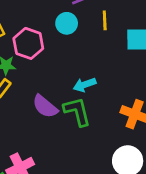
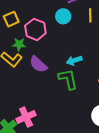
purple semicircle: (45, 106) -> (38, 64), moved

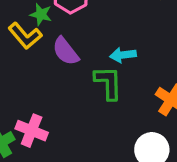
pink cross: (26, 117) -> (32, 131), turned 36

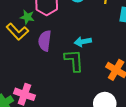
purple semicircle: (66, 51) -> (45, 41), turned 48

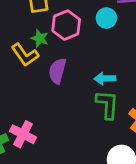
green L-shape: (74, 60) -> (107, 105), moved

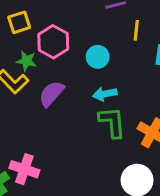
cyan circle: (106, 18) -> (98, 57), moved
purple semicircle: (57, 71) -> (51, 94), turned 35

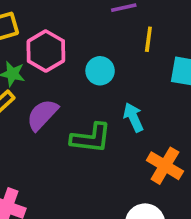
cyan arrow: (105, 94) -> (133, 117), moved, turned 75
green L-shape: (112, 122) -> (91, 138), moved, turned 100

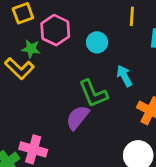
purple semicircle: (42, 115) -> (78, 117), moved
green L-shape: (91, 138) -> (93, 94), turned 64

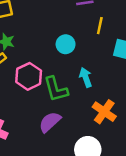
pink hexagon: (55, 30) -> (29, 76), moved
purple semicircle: (78, 117) -> (50, 122), moved

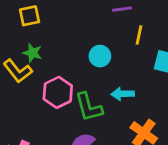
cyan arrow: (86, 77) -> (123, 94), turned -72

